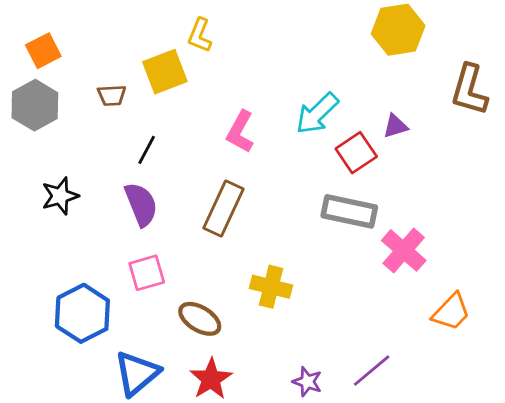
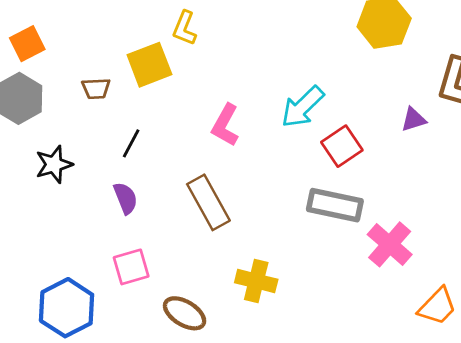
purple triangle: (395, 126) -> (414, 119), moved
black star: (60, 196) -> (54, 164), moved
purple semicircle: (141, 204) -> (126, 198), size x0.7
brown rectangle: (224, 209) -> (208, 202), turned -54

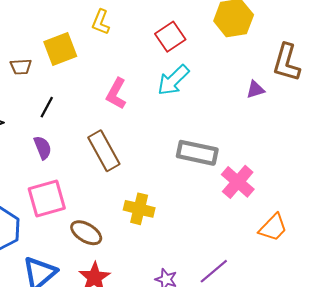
yellow L-shape: (185, 28) -> (101, 22), moved
red square: (342, 146) -> (170, 37), moved
pink square: (131, 267) -> (47, 198), size x1.4

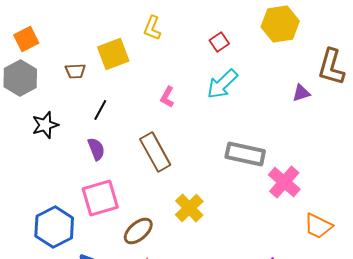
red square: (170, 37) -> (219, 42), size x0.7
pink L-shape: (116, 94) -> (167, 97), size x0.7
yellow cross: (139, 209) -> (189, 208), turned 32
orange trapezoid: (273, 228) -> (318, 226), turned 72
brown ellipse: (86, 233) -> (138, 231), turned -72

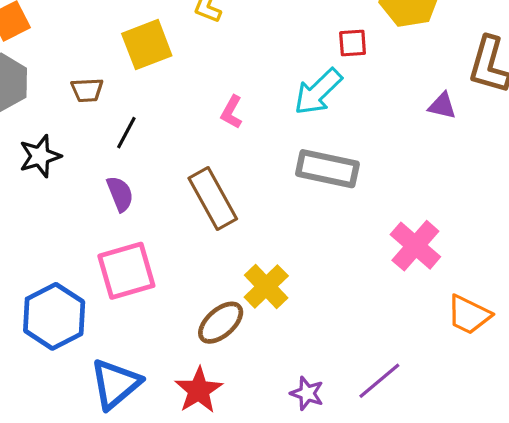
red square: (219, 42) -> (353, 43), moved, turned 30
brown trapezoid: (75, 71) -> (87, 90), moved
purple triangle: (301, 93) -> (442, 106), turned 30
gray rectangle: (245, 154) -> (327, 169), moved
brown ellipse: (138, 231) -> (221, 323), moved

